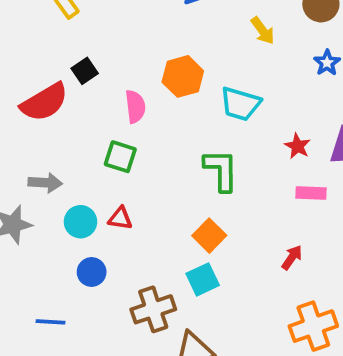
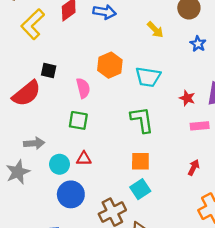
black square: (85, 71) -> (49, 71), turned -35
orange square: (209, 236) -> (140, 161), turned -36
blue circle: (92, 272) -> (71, 194), size x1.5

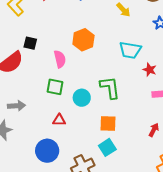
cyan trapezoid: (148, 77) -> (130, 50), moved
cyan circle: (59, 164) -> (82, 98), moved

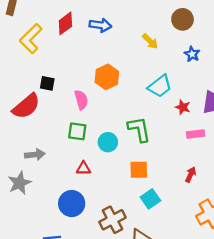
cyan trapezoid: (130, 50) -> (160, 86), turned -45
cyan square: (107, 147) -> (150, 199), moved

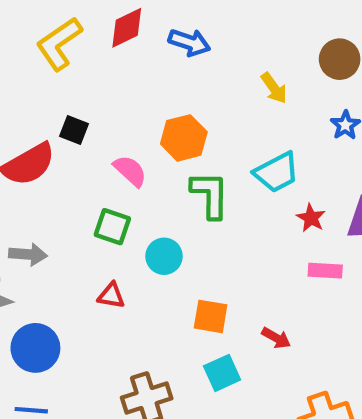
pink semicircle: (81, 100) -> (130, 171), turned -42
green L-shape: (139, 129) -> (210, 195), moved
red arrow: (191, 175) -> (276, 338), moved, turned 84
blue circle: (72, 204) -> (35, 348), moved

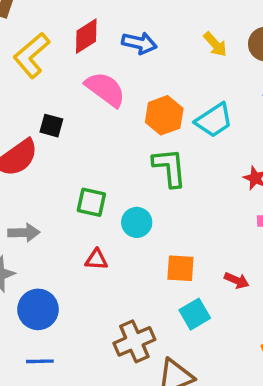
yellow arrow: (274, 88) -> (215, 44), moved
orange hexagon: (184, 138) -> (164, 115), moved
pink semicircle: (130, 171) -> (105, 89), moved, size x1.4
cyan trapezoid: (277, 172) -> (214, 120), moved

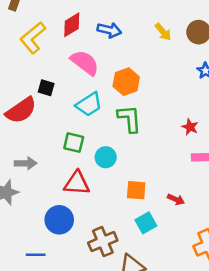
cyan trapezoid: (214, 120) -> (89, 105), moved
red triangle: (96, 260) -> (77, 183), size x1.6
blue circle: (38, 309) -> (59, 220), moved

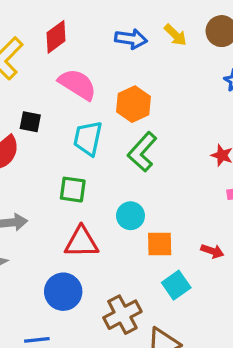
blue arrow: (109, 30) -> (131, 39), moved
cyan trapezoid: (89, 105) -> (88, 138), turned 140
green L-shape: (129, 119) -> (142, 152), turned -128
cyan circle: (106, 157) -> (130, 216), moved

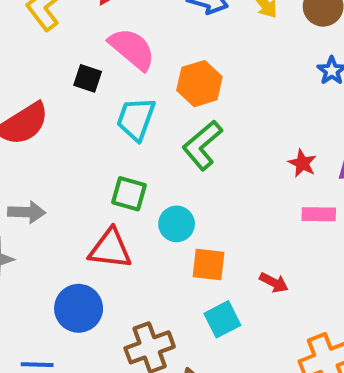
black square: (30, 122) -> (88, 78), moved
green square: (73, 190) -> (129, 194), moved

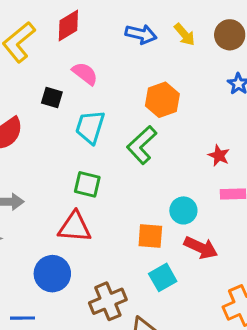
pink semicircle: (132, 49) -> (85, 74), size x0.7
orange hexagon: (199, 84) -> (162, 100), moved
cyan circle: (177, 224) -> (183, 210), moved
red arrow: (274, 283) -> (201, 248), size x1.5

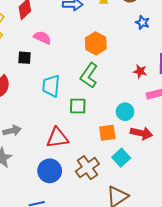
cyan trapezoid: (90, 127) -> (51, 86), moved
green square: (87, 184) -> (78, 106), moved
brown cross: (108, 301) -> (87, 168), moved

